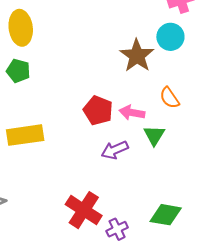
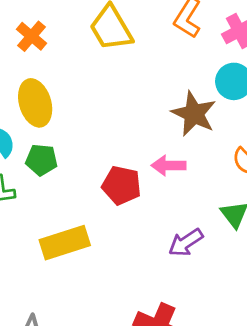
red pentagon: (98, 110) -> (122, 185), moved
pink arrow: (132, 113) -> (169, 166), moved

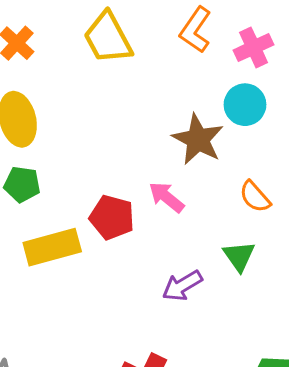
pink arrow: (169, 166) -> (167, 197), turned 36
yellow rectangle: (65, 243) -> (52, 247), moved

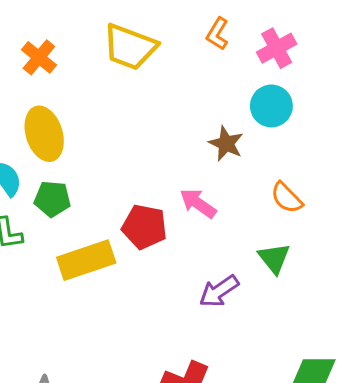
orange L-shape: (196, 30) -> (217, 34), size x0.7
yellow trapezoid: (108, 38) -> (130, 47), turned -38
brown star: (198, 139) -> (226, 144), size x0.7

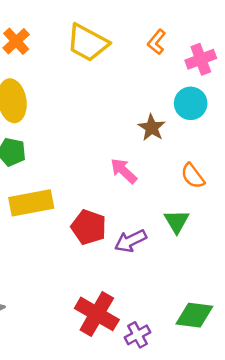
red pentagon: (144, 227) -> (89, 227), moved

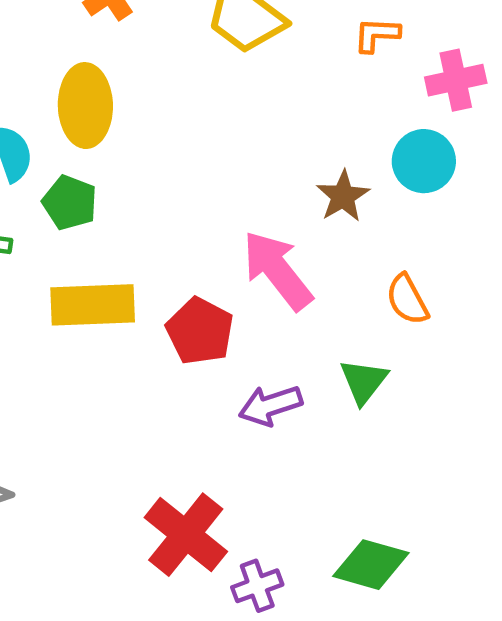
orange L-shape: (157, 42) -> (377, 35), turned 45
pink arrow: (124, 171) -> (277, 270), size x1.5
red pentagon: (89, 227) -> (200, 331), moved

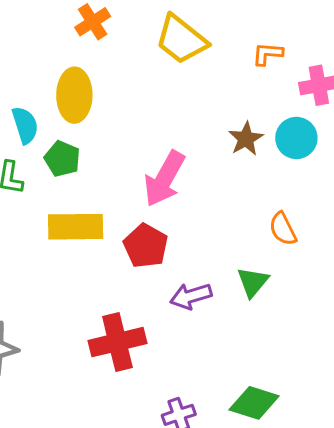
brown star: (343, 196) -> (246, 139), moved
pink arrow: (277, 270) -> (164, 179), moved, turned -114
red cross: (186, 535) -> (117, 342), moved, turned 36

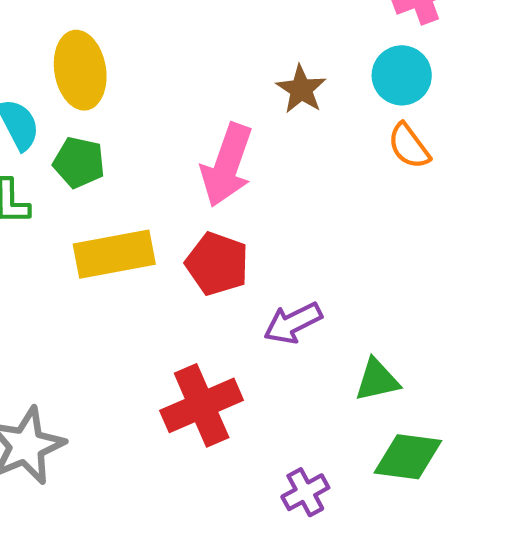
brown star: (246, 139) -> (301, 89), moved
orange semicircle: (283, 229) -> (409, 146), moved
green triangle: (253, 282) -> (377, 380), moved, turned 48

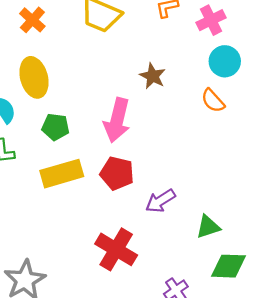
cyan circle: (402, 75) -> (225, 61), moved
green pentagon: (79, 162) -> (56, 127), moved
red cross: (202, 405) -> (116, 249), turned -30

